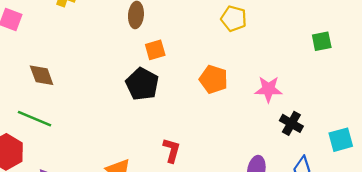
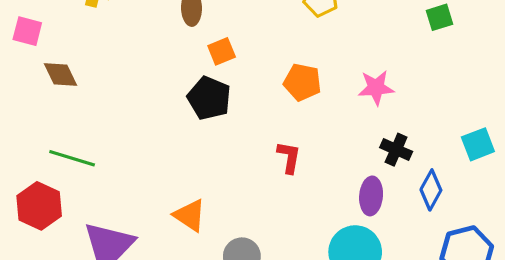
brown diamond: (42, 75) -> (61, 75), moved
black cross: (291, 123) -> (396, 150), moved
red L-shape: (172, 150) -> (289, 157), moved

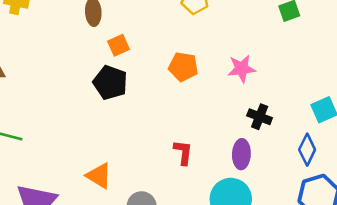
red L-shape: (289, 157) -> (183, 152), moved
blue diamond: (431, 190) -> (307, 150), moved

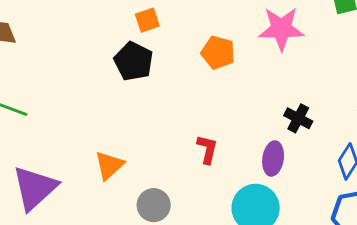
pink star: (242, 69) -> (281, 29), moved, size x1.4
orange triangle: (99, 176) -> (109, 165), turned 40

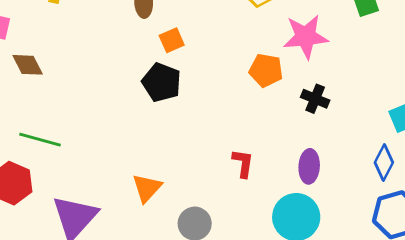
orange pentagon: (218, 52) -> (266, 70), moved
black cross: (298, 118) -> (315, 99), moved

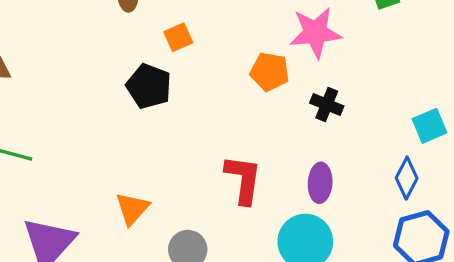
orange square: (172, 40) -> (178, 37), moved
red L-shape: (243, 163) -> (243, 179), size x1.5

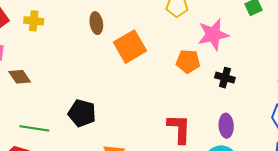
orange square: (178, 37) -> (130, 47), size x1.8
black pentagon: (149, 86) -> (82, 113), moved

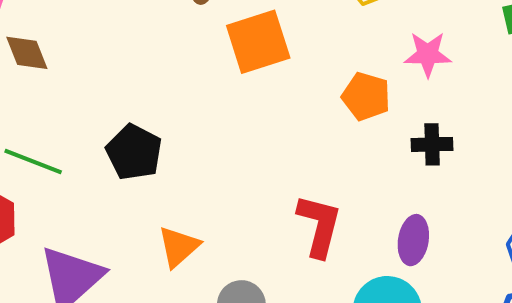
pink star: (213, 35) -> (428, 54), size x0.7
black cross: (225, 78) -> (432, 144), turned -30

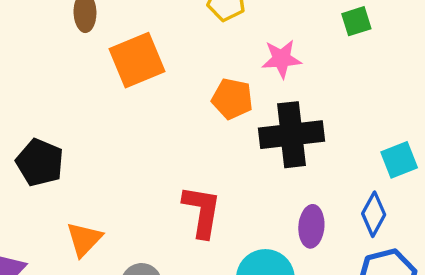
black cross: (432, 144) -> (291, 135), size x1.8
purple ellipse: (413, 240) -> (311, 226), moved

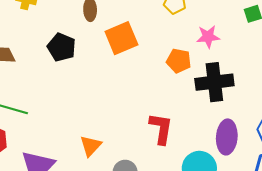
black pentagon: (40, 162) -> (62, 47), moved
purple ellipse: (311, 226) -> (227, 137), size x1.4

